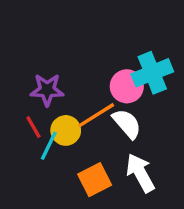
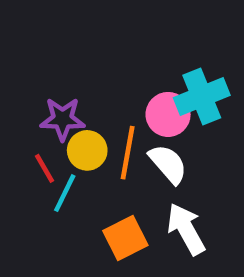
orange line: (96, 115) -> (128, 153), turned -48
yellow circle: (66, 130) -> (87, 150), moved

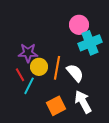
pink circle: (168, 114) -> (79, 25), moved

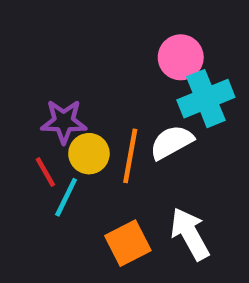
white semicircle: (75, 73) -> (172, 142), moved, turned -78

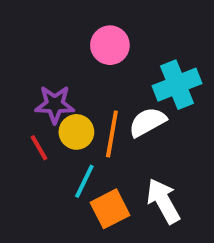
pink circle: (181, 57) -> (110, 45), moved
cyan line: (66, 197) -> (84, 181), moved

